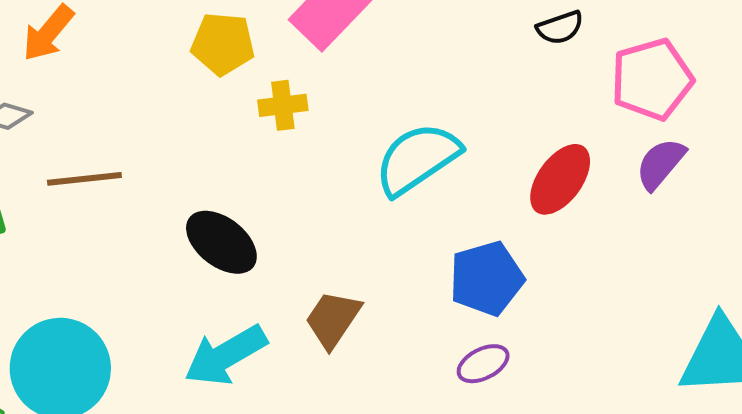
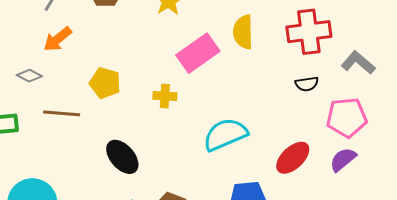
yellow pentagon: (223, 44) -> (105, 83), moved

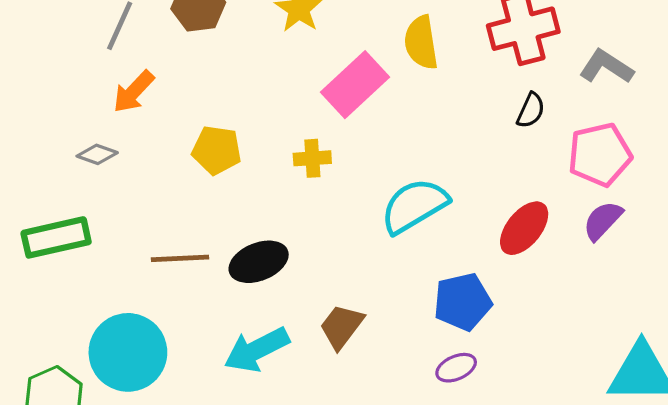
black semicircle: (307, 84) -> (531, 110), turned -50
brown line: (62, 113) -> (180, 258), moved
black ellipse: (122, 157) -> (259, 262), turned -63

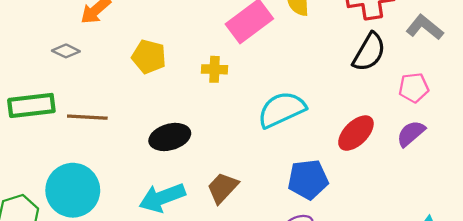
black semicircle: (531, 110) -> (369, 52), size x1.6
pink pentagon: (600, 155) -> (414, 88), size x0.7
brown line: (180, 258) -> (87, 117), moved

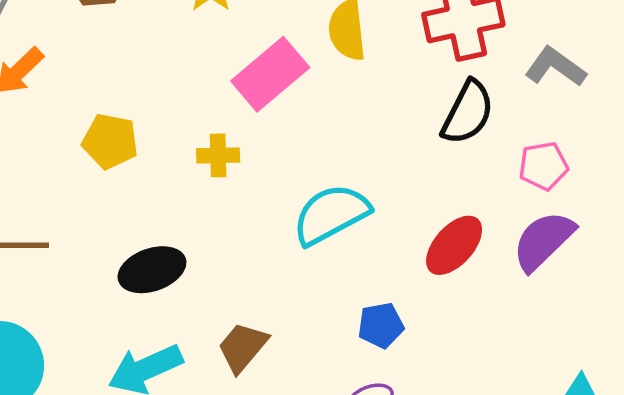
purple semicircle: (411, 134) -> (543, 241), size x1.4
blue pentagon: (308, 179) -> (381, 325), size x0.7

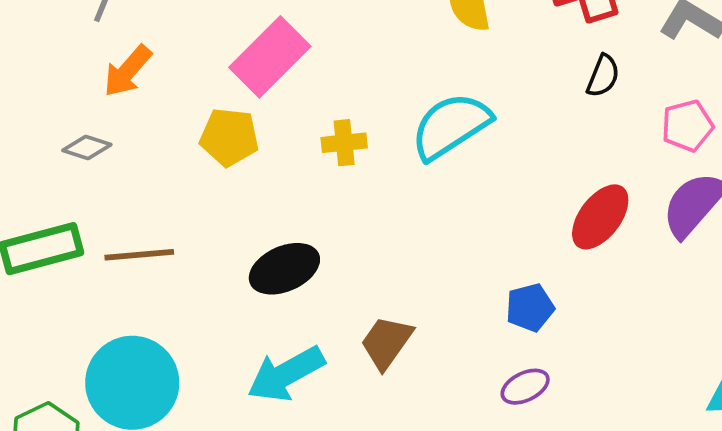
pink rectangle: (270, 74) -> (270, 57), moved
black semicircle: (468, 112) -> (603, 76), size x0.6
cyan semicircle: (331, 214) -> (451, 126), moved

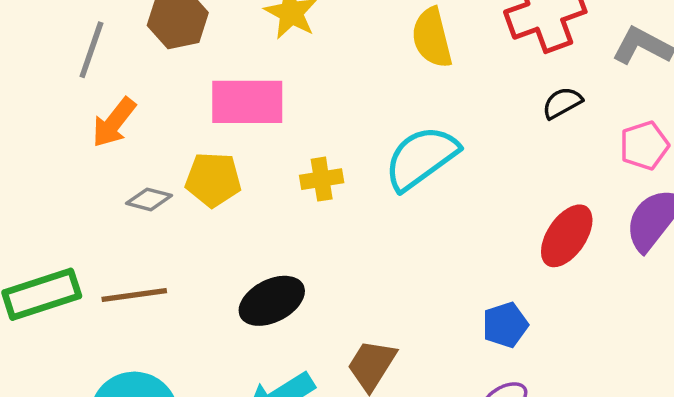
pink rectangle: (270, 57) -> (247, 102), turned 48
black semicircle: (603, 76) -> (562, 103), turned -138
gray diamond: (87, 148) -> (149, 199), moved

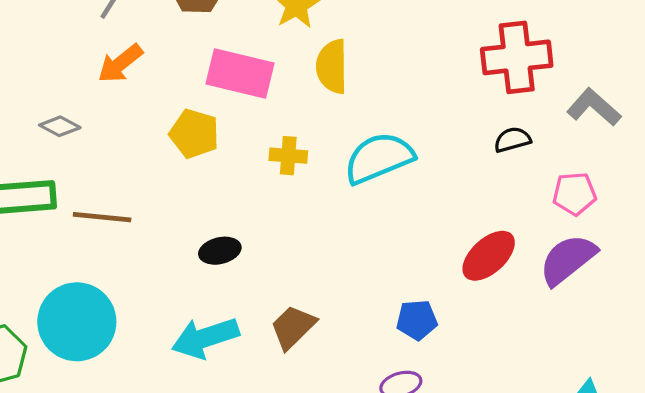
yellow semicircle: (432, 38) -> (332, 66), moved
gray diamond: (149, 199) -> (60, 126), moved
black ellipse: (272, 301) -> (220, 251), size x0.7

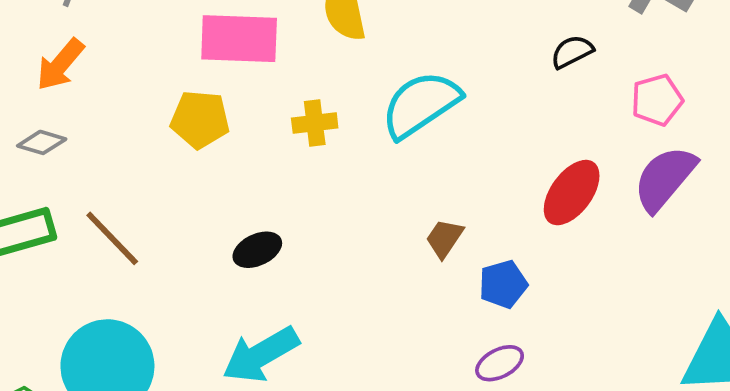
orange arrow: (120, 64) -> (60, 65), moved
brown line: (102, 217) -> (112, 238), turned 52
brown trapezoid: (293, 327) -> (444, 238), moved, size x0.7

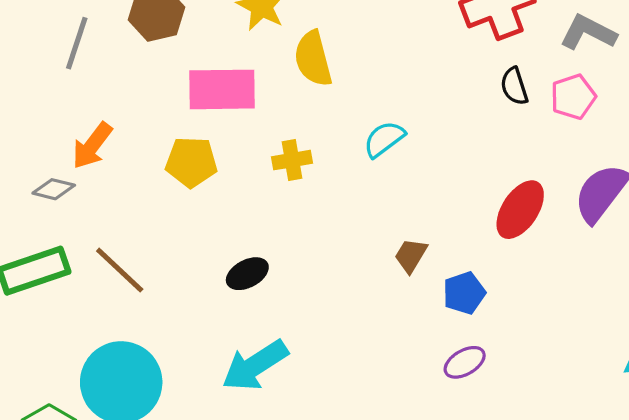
black semicircle: (572, 52) -> (514, 86), turned -78
orange arrow: (60, 65) -> (92, 146), moved
pink pentagon: (657, 100) -> (573, 97), moved
cyan semicircle: (421, 104) -> (384, 139), size x0.6

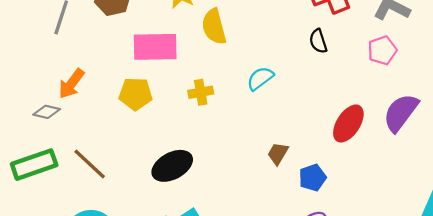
black semicircle: (514, 86) -> (318, 41), moved
black ellipse: (247, 274) -> (172, 166), size x1.5

